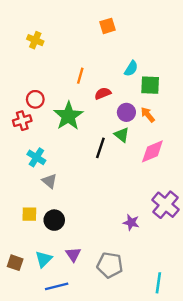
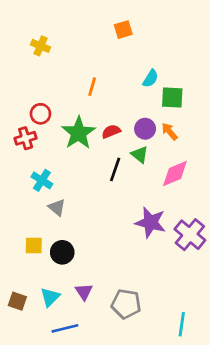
red semicircle: (103, 93) -> (111, 131), moved
purple star: (131, 222) -> (150, 222), moved, size x1.6

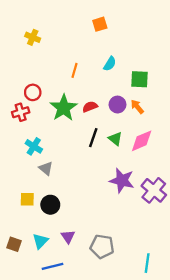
cyan semicircle: (150, 78) -> (110, 64), moved
green triangle: (140, 155) -> (115, 139), moved

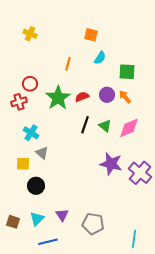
orange square: (100, 24) -> (91, 35), moved, turned 32
yellow square: (27, 199) -> (23, 164), moved
black circle: (50, 205) -> (36, 186), moved

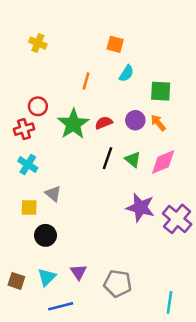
cyan cross: (31, 133) -> (28, 165), moved

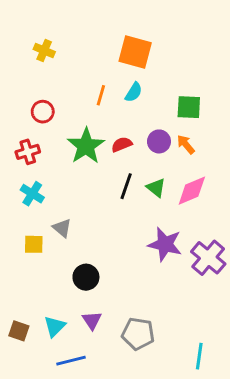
orange square: (115, 44) -> (135, 52), size x1.6
cyan semicircle: (126, 73) -> (134, 92), moved
red circle: (38, 106) -> (43, 112), moved
black circle: (45, 235) -> (86, 277), moved

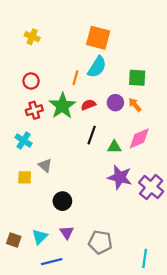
cyan semicircle: (134, 92) -> (97, 67), size x1.5
orange line: (101, 95) -> (75, 78), moved
red cross: (28, 152) -> (34, 110), moved
green triangle: (156, 188) -> (114, 147), moved, turned -40

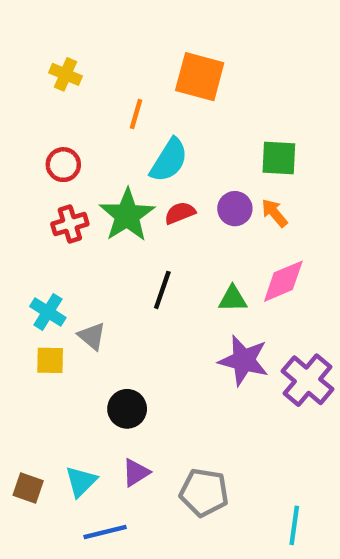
cyan semicircle: (97, 67) -> (169, 160), moved
orange line: (75, 78) -> (136, 114), moved
black line: (92, 135) -> (162, 290), moved
cyan cross: (23, 140) -> (48, 312), moved
purple triangle: (67, 232) -> (136, 473), turned 32

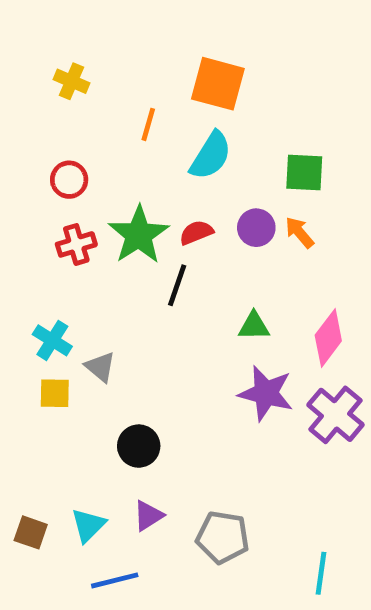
cyan semicircle: (169, 160) -> (211, 156), moved
pink diamond: (283, 281) -> (328, 338), moved, turned -30
black line: (162, 290) -> (177, 285), moved

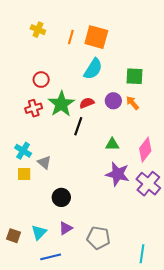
yellow cross: (72, 81) -> (38, 30), moved
orange line: (148, 124) -> (71, 37), moved
red circle: (69, 180) -> (41, 80), moved

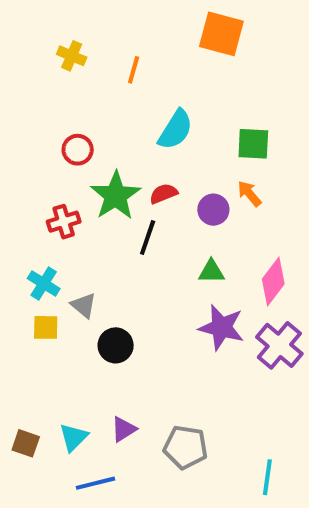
orange square: (96, 37) -> (221, 34), moved
purple circle: (113, 101) -> (213, 210), moved
red cross: (34, 108) -> (64, 222), moved
black circle: (61, 197) -> (116, 345), moved

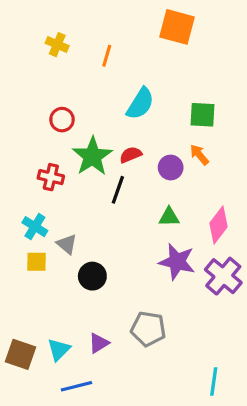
red cross: (64, 222) -> (51, 177), turned 30
brown square: (26, 443) -> (20, 354), size x1.4
gray pentagon: (185, 447) -> (148, 329), moved

